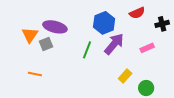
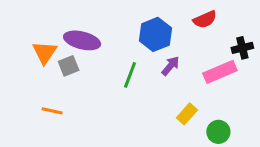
black cross: (162, 24) -> (242, 48), moved
purple arrow: (114, 44) -> (170, 66), size x0.6
pink rectangle: (147, 48) -> (220, 72), size x1.5

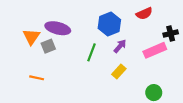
yellow rectangle: (187, 114) -> (119, 71), moved

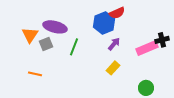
red semicircle: (144, 13) -> (117, 13), moved
black cross: (171, 33) -> (162, 40), moved
green line: (92, 52) -> (74, 47), moved

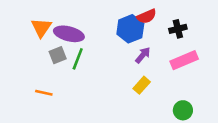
orange triangle: (30, 35) -> (41, 28), moved
black cross: (162, 40) -> (178, 29), moved
green line: (74, 47) -> (78, 59), moved

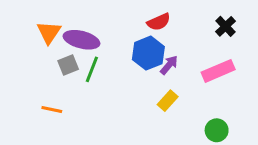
red semicircle: (147, 16) -> (159, 22), moved
blue hexagon: (130, 29) -> (148, 53), moved
black cross: (178, 29) -> (226, 26), moved, turned -30

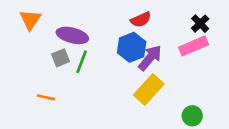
orange triangle: (49, 32) -> (30, 20), moved
purple arrow: (169, 65) -> (150, 58), size x1.5
pink rectangle: (218, 71) -> (194, 46), moved
yellow rectangle: (168, 101) -> (149, 89), size x1.6

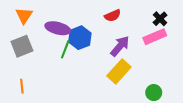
blue hexagon: (132, 47) -> (80, 38), moved
gray square: (60, 58) -> (22, 46), moved, size x1.5
orange line: (46, 97) -> (22, 86), moved, turned 72

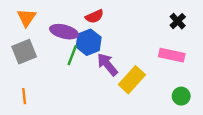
red semicircle: (113, 16) -> (94, 16), moved
pink rectangle: (155, 37) -> (172, 55), moved, turned 35
purple arrow: (120, 46) -> (107, 64), moved, turned -80
green circle: (154, 93) -> (181, 96), moved

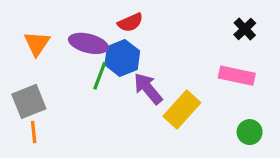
orange triangle: (27, 18) -> (37, 43), moved
gray square: (24, 52) -> (29, 101), moved

